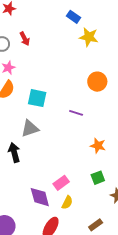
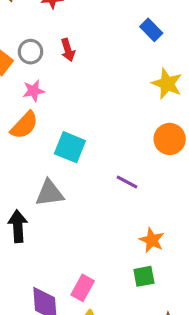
yellow star: (89, 37) -> (167, 84), moved
green square: (98, 178) -> (144, 276), moved
pink rectangle: (61, 183) -> (83, 288), turned -35

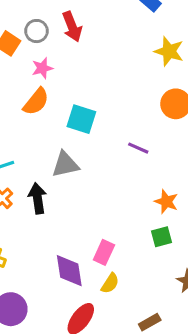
red arrow: (68, 50) -> (72, 27), size x1.4

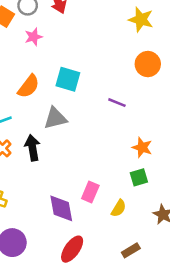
orange semicircle: (36, 102) -> (29, 86), moved
yellow semicircle: (110, 283) -> (119, 208), moved

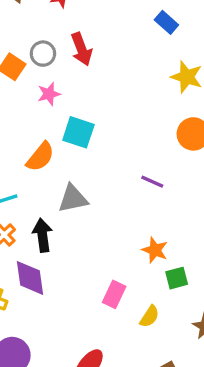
cyan square: (68, 79) -> (78, 132), moved
orange star: (142, 147) -> (155, 250), moved
purple diamond: (61, 208) -> (30, 278), moved

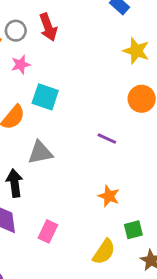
green square: (177, 278) -> (133, 230), moved
pink rectangle: (114, 294) -> (48, 231), moved
yellow semicircle: (149, 316) -> (104, 252), size x1.4

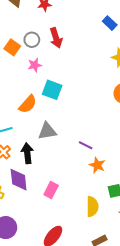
purple line: (107, 139) -> (86, 145), moved
yellow semicircle: (104, 252) -> (92, 206), turned -36

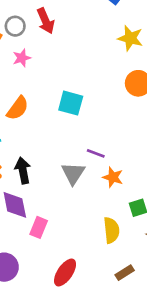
cyan square: (52, 90) -> (71, 103), moved
gray triangle: (47, 131) -> (73, 173), moved, turned -42
pink rectangle: (51, 190) -> (39, 227), moved

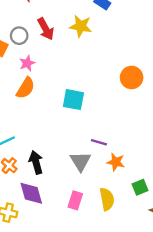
yellow star: (130, 38) -> (81, 26), moved
orange semicircle: (18, 108) -> (26, 88), moved
pink rectangle: (39, 227) -> (75, 200), moved
yellow semicircle: (111, 230) -> (107, 199), moved

